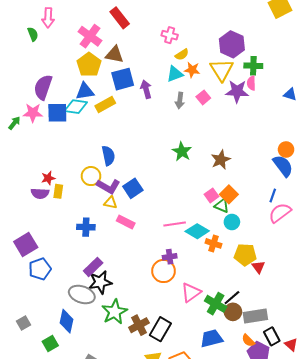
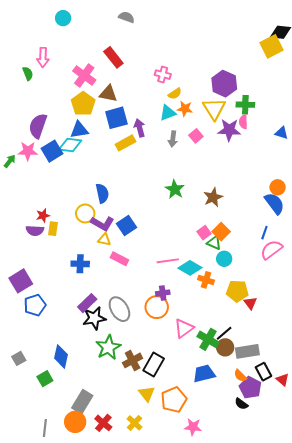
yellow rectangle: (105, 105) -> (125, 143), moved
blue square: (57, 113) -> (52, 151), turned -30
gray ellipse: (82, 294) -> (119, 309), moved, turned 40

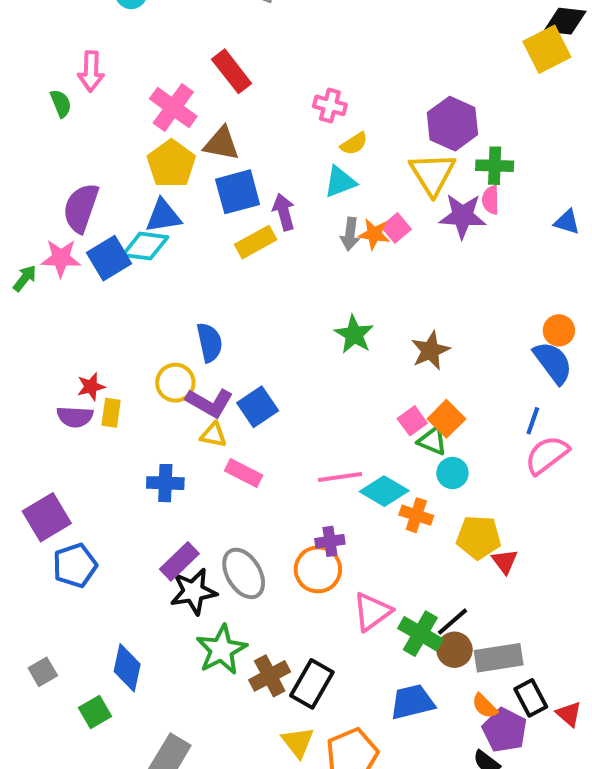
orange star: (185, 109) -> (374, 234), moved

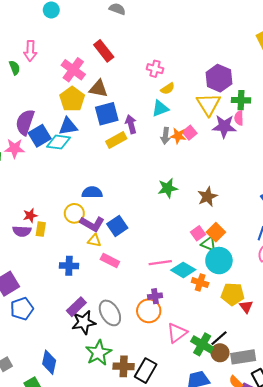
blue square: (109, 258) -> (40, 136), moved
green star: (354, 334) -> (168, 188), turned 30
blue semicircle: (209, 342) -> (92, 192), turned -78
cyan circle: (452, 473) -> (219, 261), size x1.6
brown cross: (270, 676) -> (124, 366), turned 30

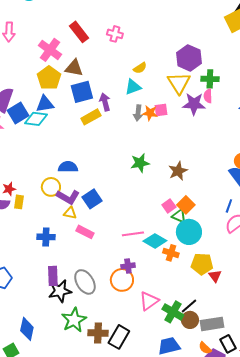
pink cross: (155, 69) -> (115, 34), moved
pink square: (190, 133) -> (161, 110), turned 32
purple rectangle: (76, 307) -> (53, 276), turned -48

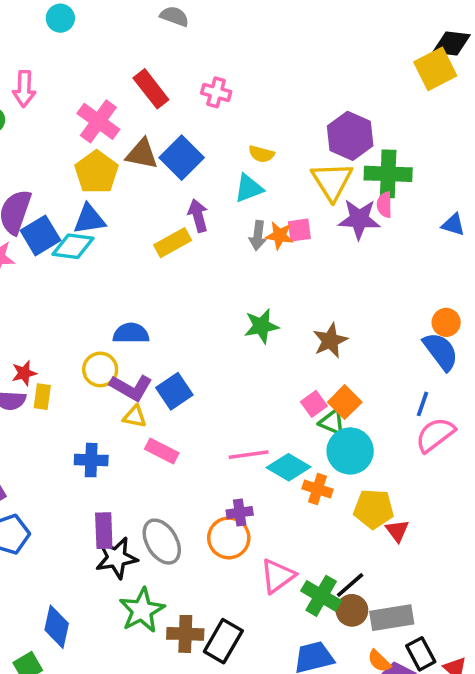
yellow semicircle: (140, 68) -> (261, 154), turned 48
green cross: (210, 79) -> (388, 174), size x1.4
blue square: (82, 92) -> (182, 158), moved, turned -30

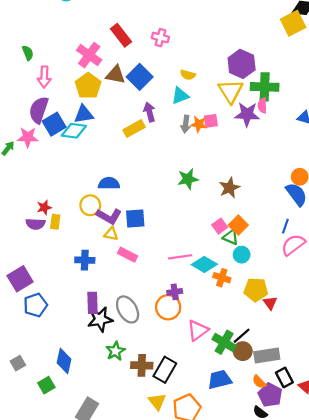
pink arrow: (24, 89) -> (44, 77), moved
blue square: (174, 391) -> (135, 218), turned 30
cyan circle: (350, 451) -> (242, 255), size x0.6
green star: (142, 610) -> (115, 351), size x0.7

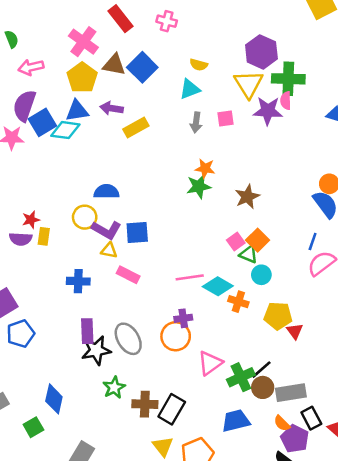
pink arrow: (44, 77) -> (31, 67), turned 75
purple arrow: (149, 112) -> (112, 108), moved, turned -66
orange star: (199, 124) -> (205, 168), moved
green cross: (224, 342) -> (241, 377), turned 35

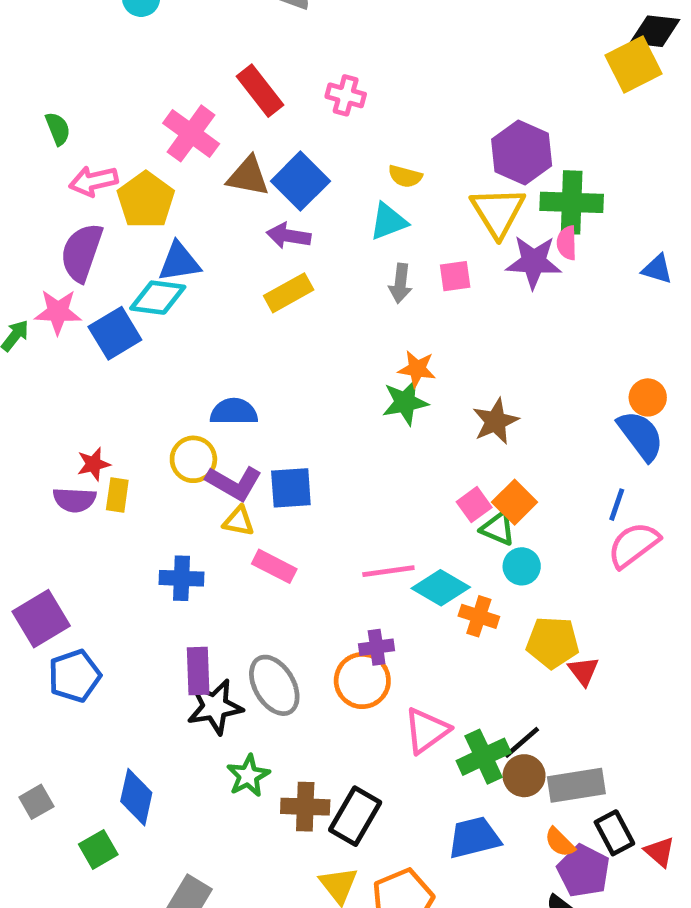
yellow pentagon: (82, 78) -> (146, 200), moved
purple arrow: (112, 108) -> (289, 236), moved
blue square: (42, 122) -> (115, 333), moved

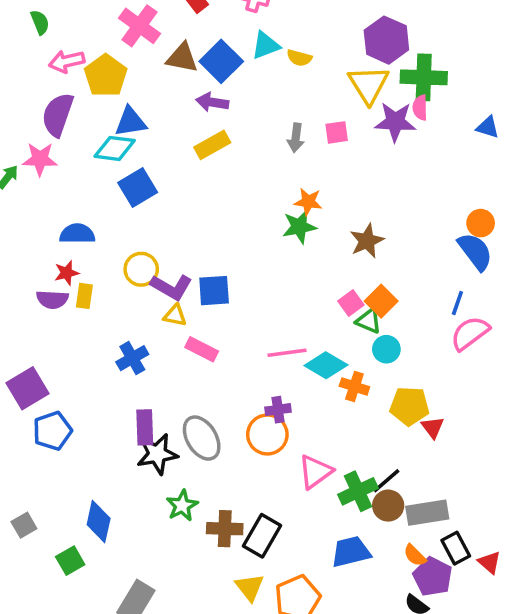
cyan triangle: (388, 221) -> (266, 45), moved
blue square: (115, 333) -> (138, 188), moved
blue semicircle: (234, 412) -> (77, 234), moved
blue cross: (182, 578) -> (132, 358), turned -32

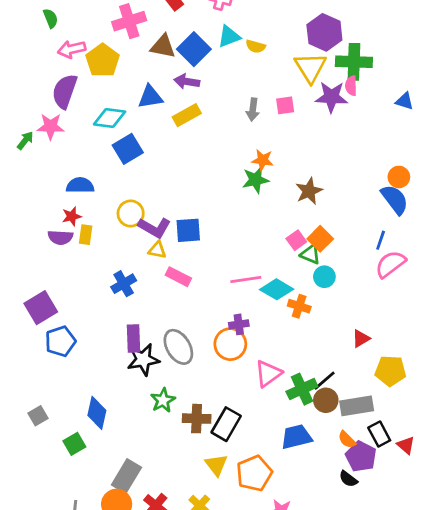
pink cross: (139, 26) -> (129, 21), turned 36
blue triangle: (131, 122) -> (150, 97), moved
yellow pentagon: (409, 406) -> (390, 371), moved
red triangle: (433, 427) -> (361, 338), turned 36

